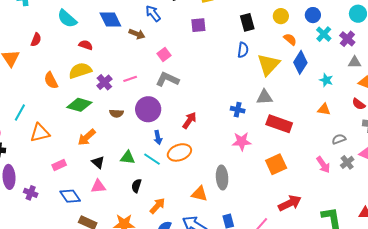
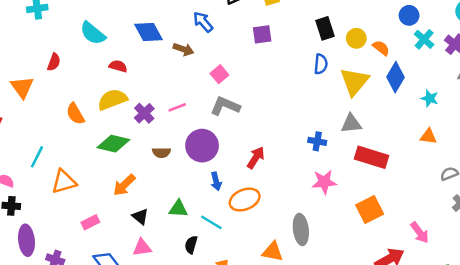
yellow circle: (281, 16) -> (356, 38), moved
cyan line: (152, 159) -> (211, 222), moved
pink arrow: (323, 165) -> (420, 232), moved

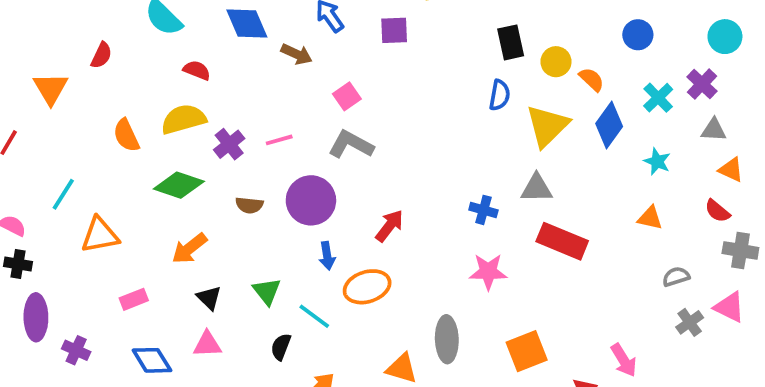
purple square: (262, 34) -> (394, 30), moved
cyan cross: (424, 39) -> (658, 98), moved
green triangle: (178, 209) -> (267, 291), turned 42
orange square: (370, 210) -> (527, 351), moved

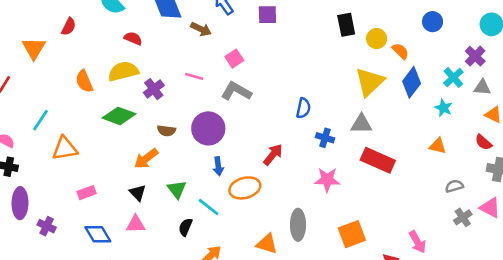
blue semicircle: (500, 95) -> (303, 108), moved
cyan cross: (658, 98) -> (453, 78), moved
pink line: (279, 140) -> (194, 76), moved, turned 30
red arrow: (389, 226) -> (273, 155), moved
orange arrow: (189, 248) -> (146, 159), moved

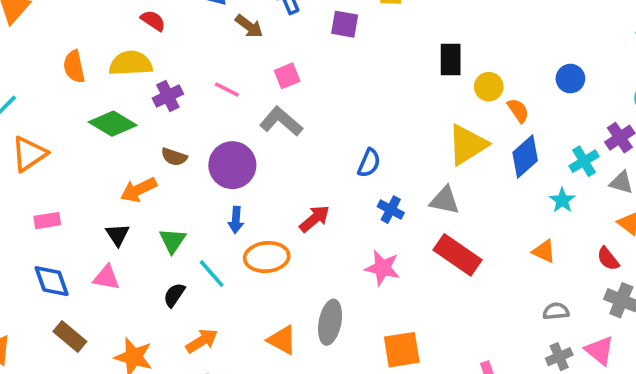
orange triangle: (65, 148) -> (29, 154), turned -36

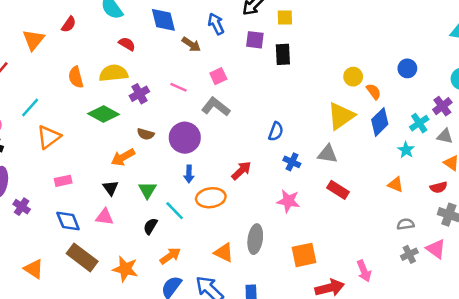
black rectangle: (451, 59) -> (283, 54), moved
red rectangle: (458, 255) -> (338, 190), size x0.7
red semicircle: (608, 259) -> (439, 187), turned -63
brown rectangle: (70, 337) -> (82, 257), size x1.4

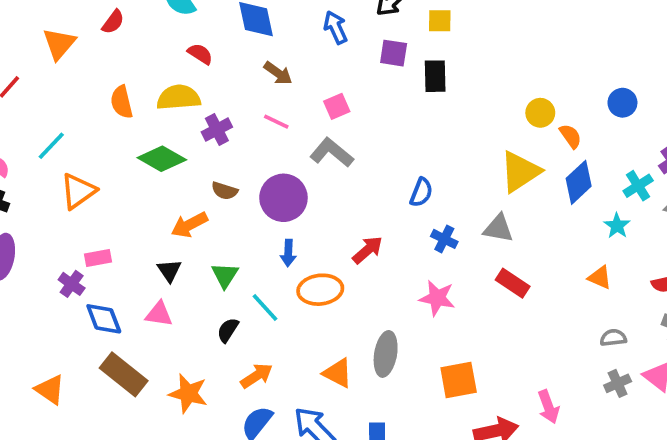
brown arrow: (191, 44) -> (278, 73), moved
purple cross: (22, 207) -> (72, 284), moved

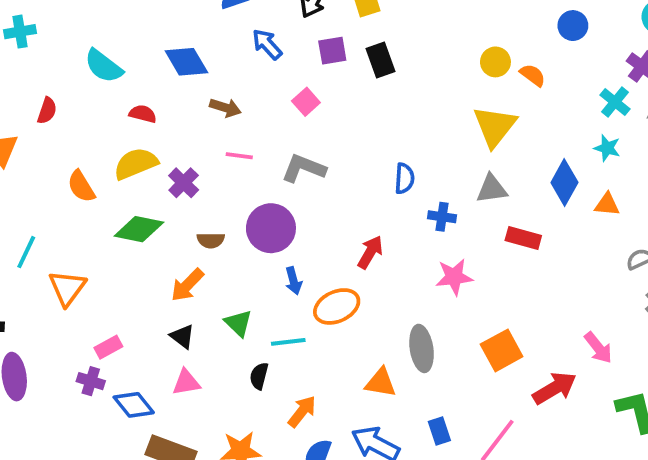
pink square: (337, 106) -> (306, 102), moved
blue diamond: (579, 182) -> (564, 182), moved
cyan line: (265, 308) -> (288, 342), turned -36

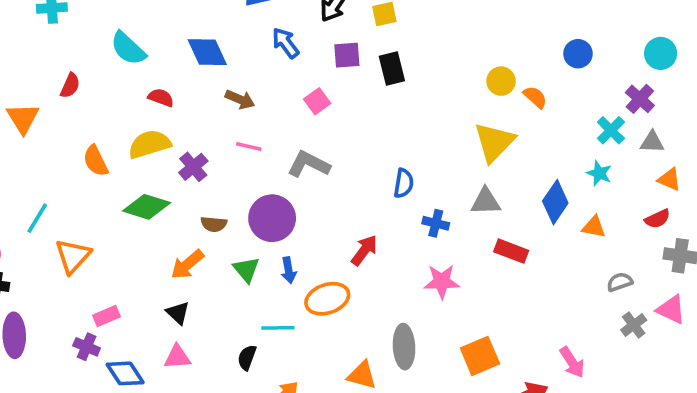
green triangle: (238, 323) -> (246, 270), moved

